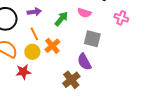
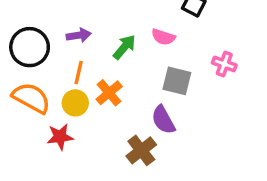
pink cross: (121, 18) -> (224, 64), moved
orange line: (34, 34) -> (79, 72), turned 40

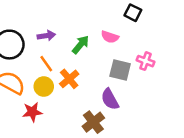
pink cross: (224, 64) -> (146, 61), moved
orange line: (79, 72) -> (46, 64), turned -48

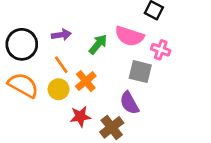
pink semicircle: (110, 37) -> (129, 36), size x1.5
pink cross: (146, 61) -> (161, 50), moved
red star: (32, 112) -> (80, 117), moved

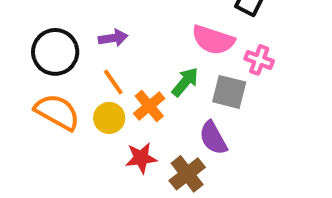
green arrow: (98, 44) -> (185, 82), moved

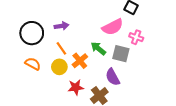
pink semicircle: (213, 40) -> (113, 27), turned -45
green arrow: (185, 82) -> (98, 48), turned -91
orange semicircle: (57, 112) -> (33, 64), size x0.7

